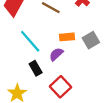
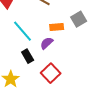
gray square: (91, 40) -> (79, 19), moved

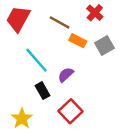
orange rectangle: (57, 27) -> (78, 41), moved, turned 32

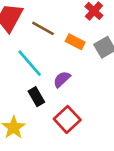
brown line: (60, 22) -> (43, 28), moved

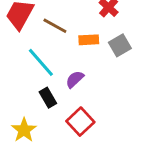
orange rectangle: (75, 42) -> (89, 40), turned -30

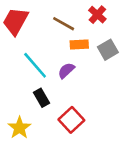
brown line: (55, 26) -> (64, 24), moved
purple semicircle: (75, 79) -> (66, 71), moved

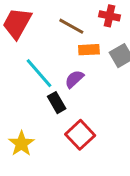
red cross: (97, 15) -> (110, 16), turned -30
black rectangle: (42, 98) -> (57, 103), moved

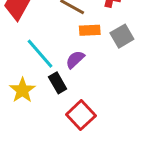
yellow star: (21, 144) -> (22, 90), moved

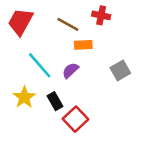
gray square: (122, 36) -> (120, 70), moved
black rectangle: (58, 83) -> (55, 101), moved

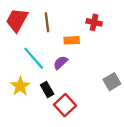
red cross: (101, 15) -> (94, 22), moved
brown line: (68, 24) -> (47, 22), moved, turned 54
gray square: (120, 70) -> (112, 82), moved

